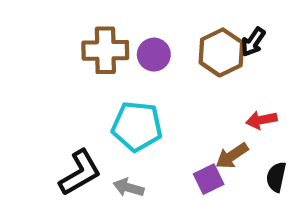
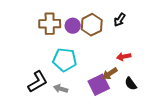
brown hexagon: (221, 52) -> (92, 25), moved
black semicircle: (276, 177) -> (131, 84), turned -48
purple square: (209, 179) -> (99, 85), size x1.5

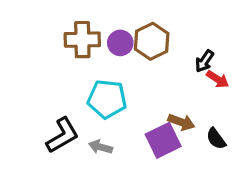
black arrow: (120, 20) -> (204, 61), moved
red arrow: (124, 57) -> (218, 79), moved, turned -136
brown arrow: (110, 74) -> (181, 122), turned -126

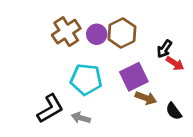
brown cross: (82, 40) -> (66, 32), turned -32
purple square: (163, 140) -> (134, 77), moved

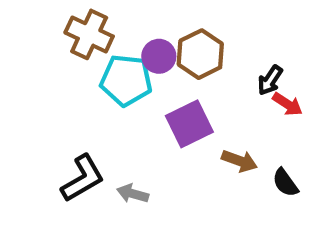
brown cross: (66, 32) -> (89, 34), moved, turned -32
purple square: (134, 77) -> (189, 124), moved
cyan pentagon: (86, 79) -> (126, 80), moved

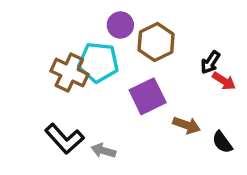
brown cross: (89, 34) -> (69, 73), moved
purple circle: (159, 56) -> (120, 25), moved
black L-shape: (83, 178) -> (64, 139), turned 78

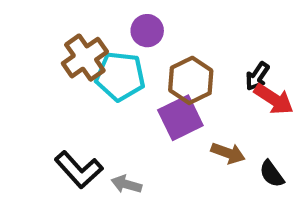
brown hexagon: (156, 42) -> (191, 80), moved
brown cross: (69, 73) -> (85, 58), moved, turned 30
red arrow: (224, 81) -> (274, 99), size x1.4

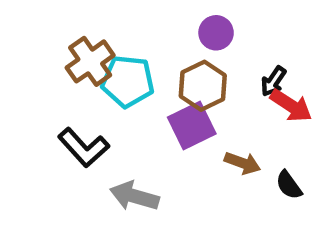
purple circle: (147, 31) -> (216, 33), moved
black L-shape: (79, 170) -> (84, 148), moved
gray arrow: (126, 184) -> (134, 196), size x1.5

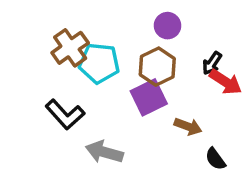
black semicircle: (289, 185) -> (215, 159), moved

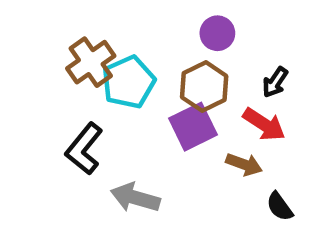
cyan pentagon: (99, 63) -> (129, 82), turned -30
red arrow: (226, 82) -> (264, 124), moved
black L-shape: (65, 114) -> (84, 149), turned 81

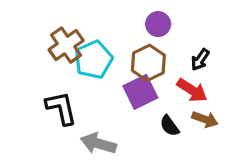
black L-shape: (84, 149) -> (61, 108), turned 129
brown arrow: (244, 164) -> (205, 119), moved
black semicircle: (280, 207) -> (169, 126), moved

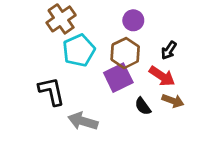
brown cross: (66, 45) -> (61, 19), moved

